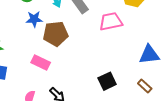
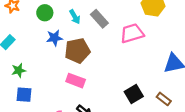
pink rectangle: (41, 63) -> (76, 81), moved
brown rectangle: (145, 86) -> (164, 99), moved

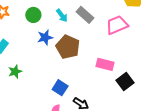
brown pentagon: (77, 51) -> (68, 47), turned -30
pink rectangle: (76, 81) -> (105, 64), moved
blue square: (24, 95) -> (60, 88), moved, turned 35

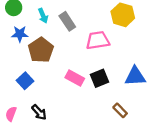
black square: (125, 81) -> (99, 78), moved
blue square: (60, 88) -> (25, 81), moved

